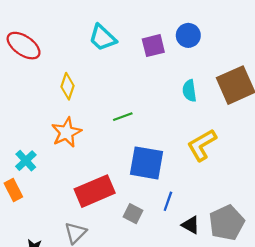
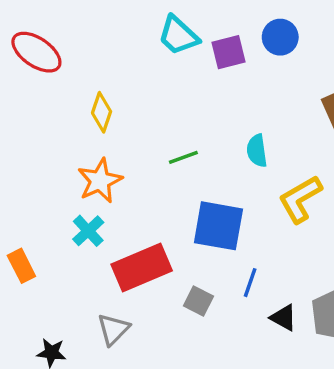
cyan trapezoid: (103, 38) -> (178, 35), moved
cyan semicircle: (189, 91) -> (257, 151), moved
cyan cross: (26, 161) -> (88, 231), moved

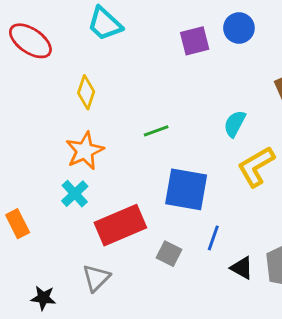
cyan trapezoid: (178, 35) -> (105, 24), moved
cyan semicircle: (257, 151) -> (235, 124), moved, turned 36

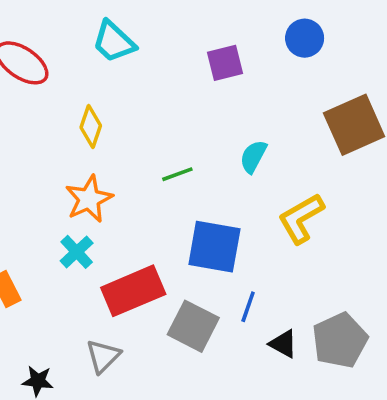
blue circle: (239, 28) -> (305, 38), moved
cyan semicircle: (235, 124) -> (253, 157), moved
gray square: (169, 254) -> (193, 326), size x1.6

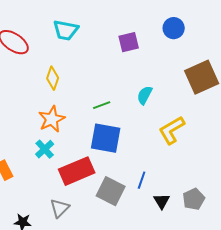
cyan trapezoid: (114, 42) -> (66, 30), turned -32
blue square: (214, 247) -> (106, 138), moved
gray pentagon: (340, 340) -> (194, 199), size x0.7
black triangle: (283, 344) -> (162, 201), turned 30

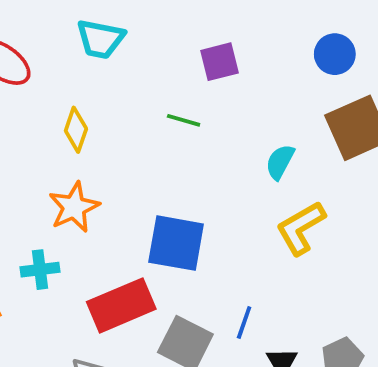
blue circle: (174, 28) -> (335, 54), moved
cyan semicircle: (145, 95) -> (280, 162), moved
green line: (102, 105) -> (184, 120), moved, turned 36
cyan cross: (45, 149) -> (40, 270), moved, turned 36

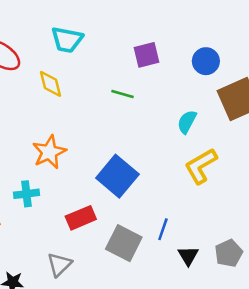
blue circle: (335, 54) -> (206, 61), moved
yellow diamond: (76, 130) -> (51, 84), moved, turned -32
blue square: (176, 243) -> (117, 176), turned 30
red rectangle: (121, 305) -> (81, 218), size x0.7

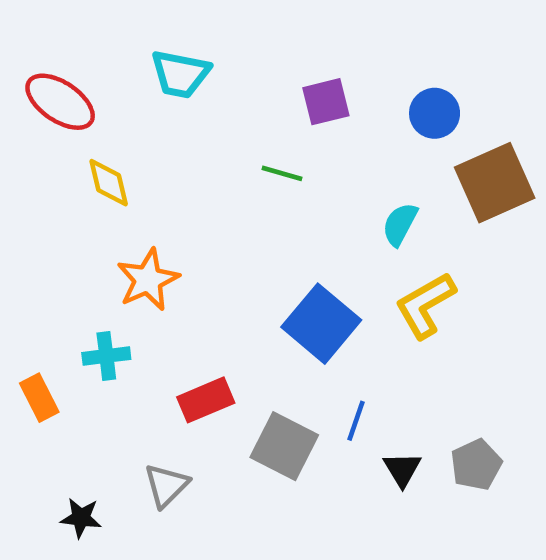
yellow diamond: (51, 84) -> (109, 183), moved
blue square: (117, 176) -> (321, 324), moved

